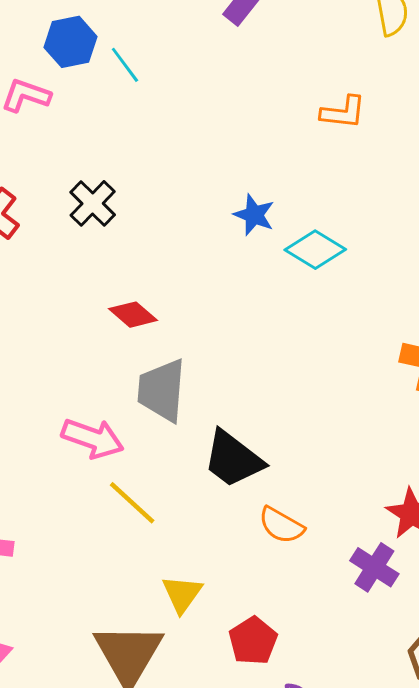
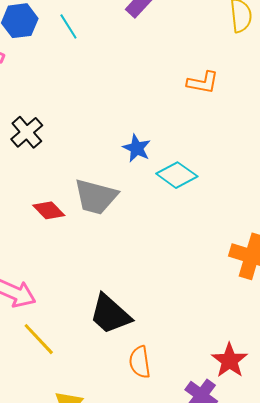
cyan line: (125, 65) -> (68, 26), moved
gray trapezoid: (162, 390) -> (96, 197), moved, turned -84
orange semicircle: (281, 525) -> (140, 362), turned 48

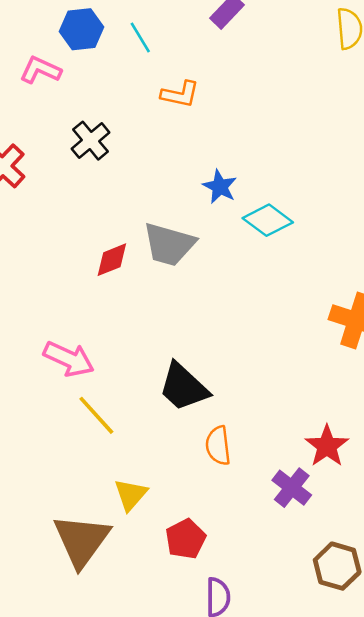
orange L-shape: (203, 82) -> (180, 94), moved
black cross: (27, 132) -> (91, 141), moved
red diamond: (49, 210) -> (112, 260), turned -68

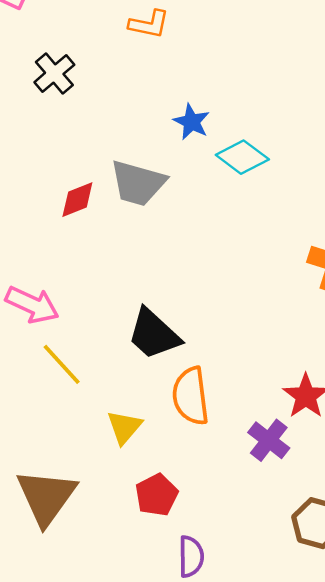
orange semicircle: (218, 446) -> (191, 396), size x1.4
yellow triangle: (131, 495) -> (124, 427), moved

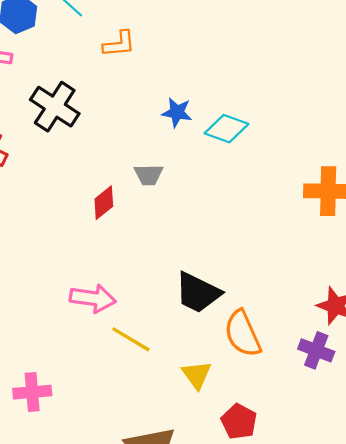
black cross: (54, 73) -> (55, 107), size x1.4
gray trapezoid: (138, 183) -> (149, 175), size x0.6

